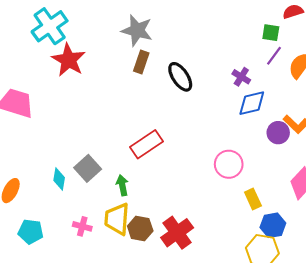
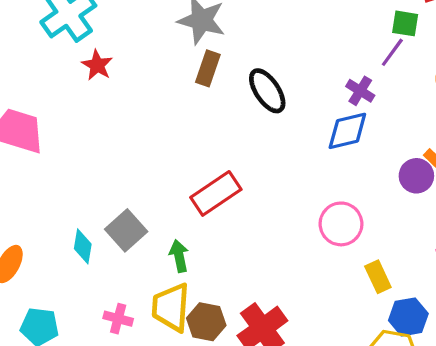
purple line: (274, 56) -> (392, 52), moved
red star: (69, 60) -> (97, 65), size x0.6
blue diamond: (252, 103) -> (347, 131), moved

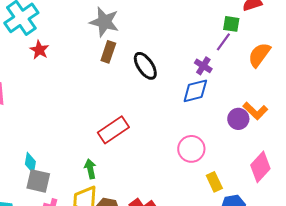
gray square: (126, 230) -> (38, 181), moved, turned -35

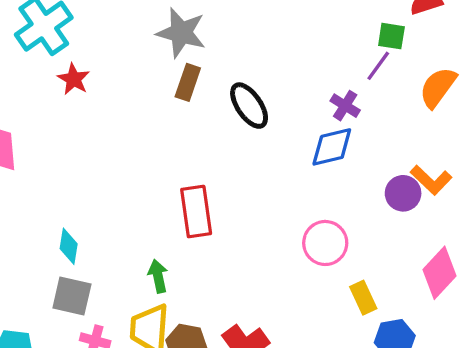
red rectangle: (113, 130) -> (196, 212), turned -64
cyan diamond: (30, 163) -> (69, 246), moved

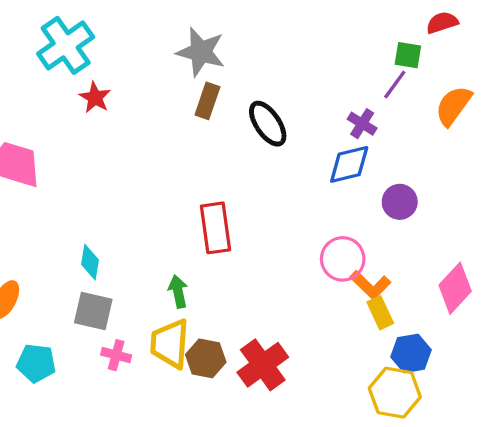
orange L-shape: (431, 180) -> (370, 285), moved
purple circle: (403, 193) -> (400, 202), moved

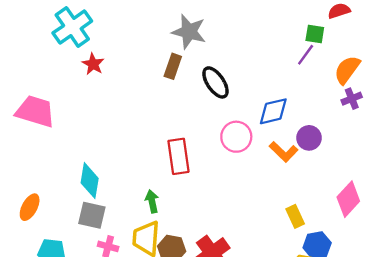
gray star: (201, 52) -> (189, 32), moved
purple cross: (362, 124) -> (352, 99), moved, turned 36
pink circle: (343, 259) -> (236, 137), moved
cyan diamond: (90, 262) -> (90, 181), size x1.4
orange L-shape: (370, 285) -> (284, 152), moved

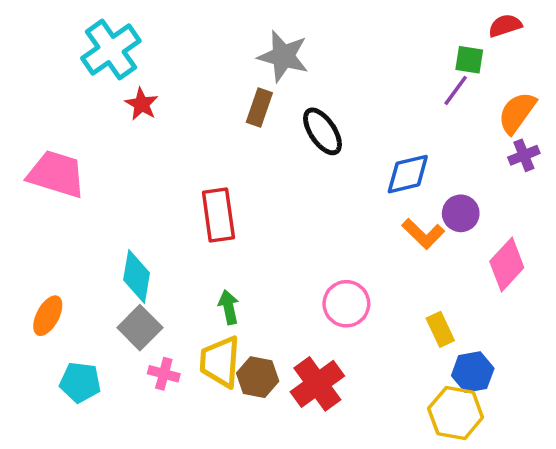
pink circle: (236, 137) -> (346, 304), moved
red rectangle: (179, 156) -> (218, 215), moved
pink diamond: (348, 199) -> (507, 264), moved
gray square: (92, 215) -> (140, 328), turned 32

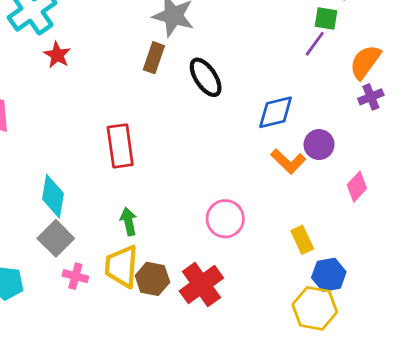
pink diamond: (507, 264) -> (357, 187), size x0.7

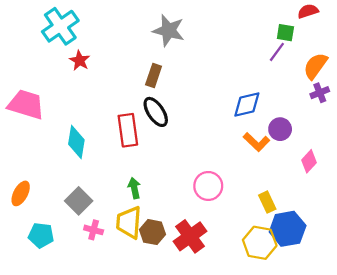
brown rectangle: (154, 58) -> (154, 76), moved
black ellipse: (206, 77) -> (156, 112), moved
cyan diamond: (53, 196) -> (76, 142), moved
blue hexagon: (329, 275) -> (288, 229), size x1.4
yellow hexagon: (315, 308) -> (260, 243), moved

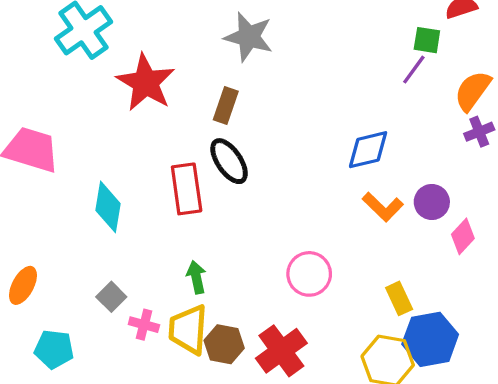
red star: (80, 61) -> (146, 83), moved, size x1.8
purple circle: (280, 129) -> (432, 202), moved
gray square: (79, 201) -> (111, 297), size x0.7
pink cross: (94, 230) -> (144, 325), moved

